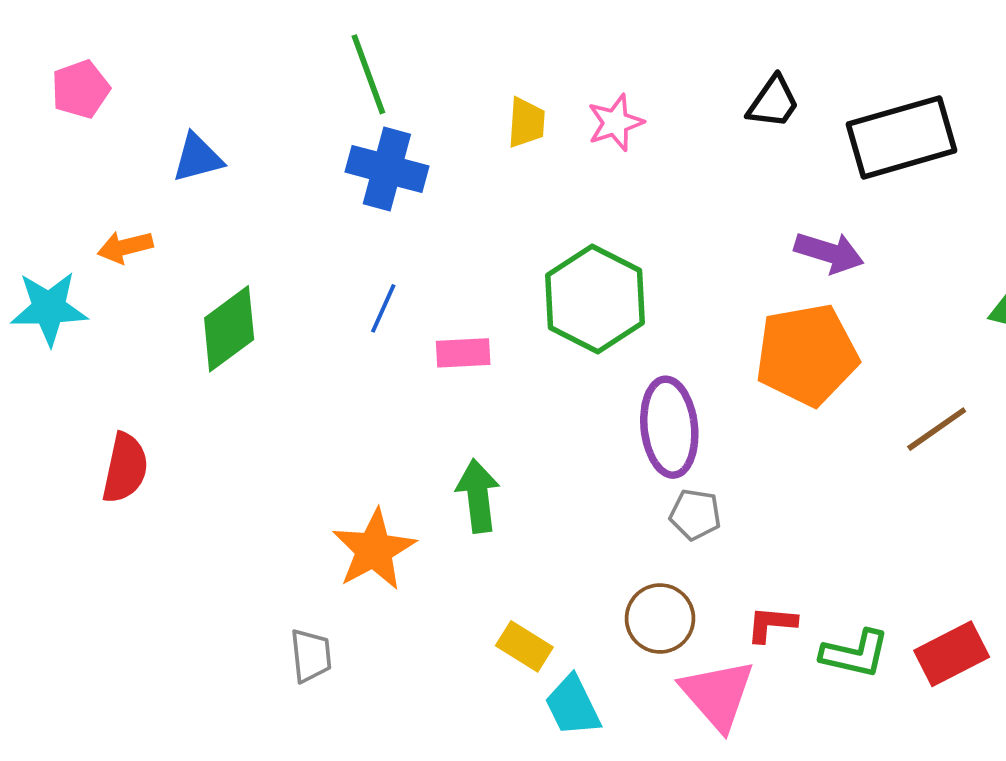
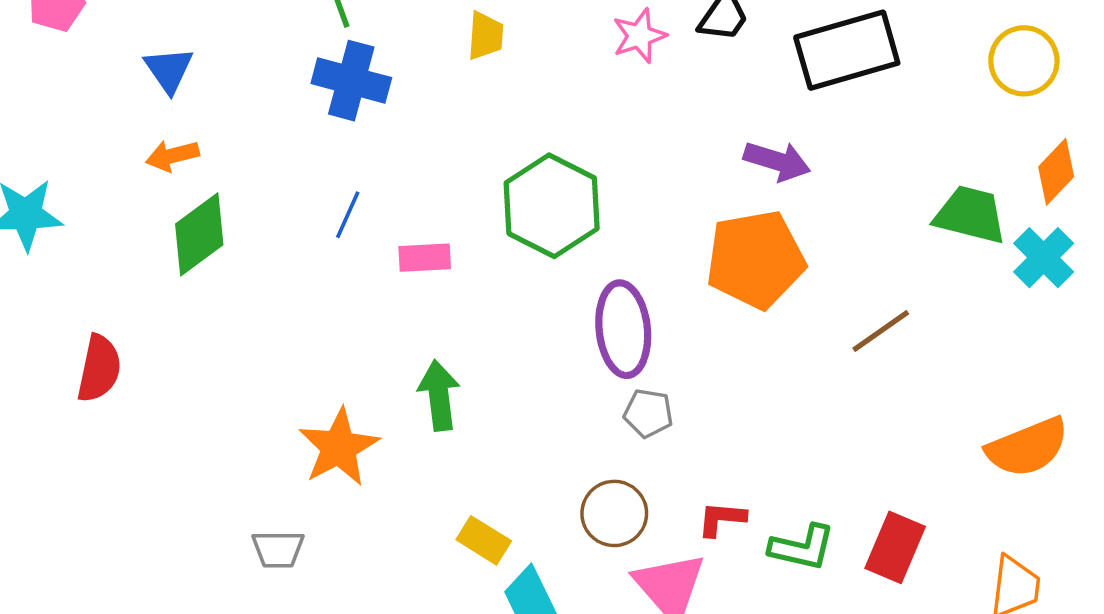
pink star: (615, 123) -> (639, 36), moved
blue triangle: (198, 158) -> (169, 70), turned -50
orange arrow: (125, 247) -> (172, 156), moved
red rectangle: (952, 654) -> (895, 547), turned -40
gray trapezoid: (311, 656) -> (278, 549), turned 96

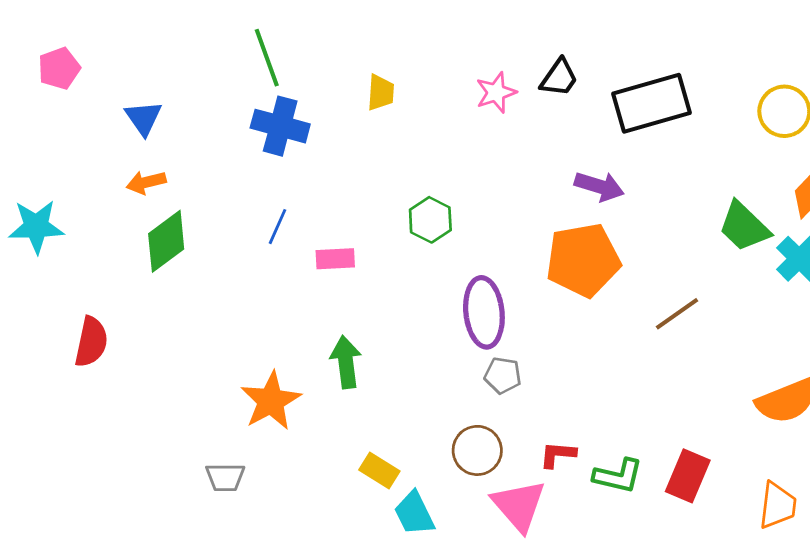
green hexagon: (552, 206) -> (430, 220), size x0.6
green trapezoid: (970, 215) -> (744, 227), turned -150

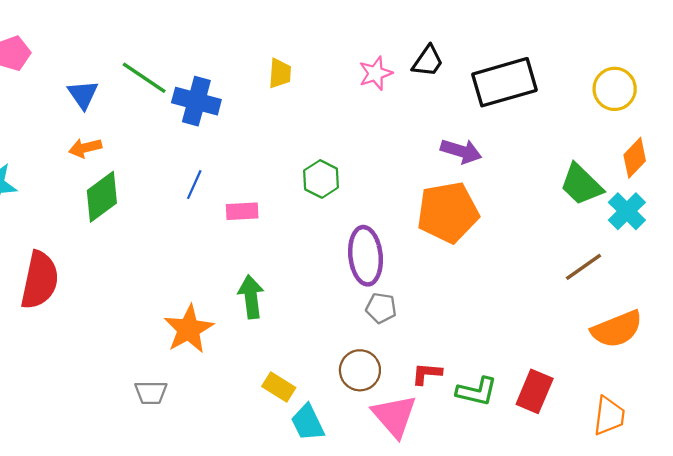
green line: (267, 58) -> (144, 78), moved, turned -36
brown line: (677, 314) -> (583, 267), moved
red semicircle: (91, 342) -> (40, 280), size x1.4

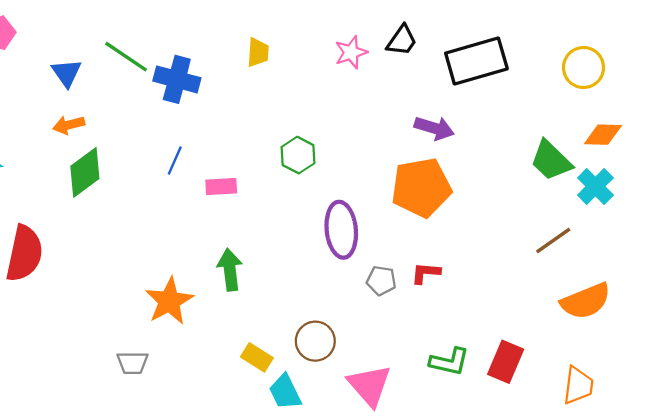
orange diamond: (635, 158) -> (603, 135), turned 48
gray pentagon: (381, 308) -> (381, 281), moved
brown circle: (360, 370) -> (315, 341), moved
red L-shape: (427, 374) -> (426, 273), moved

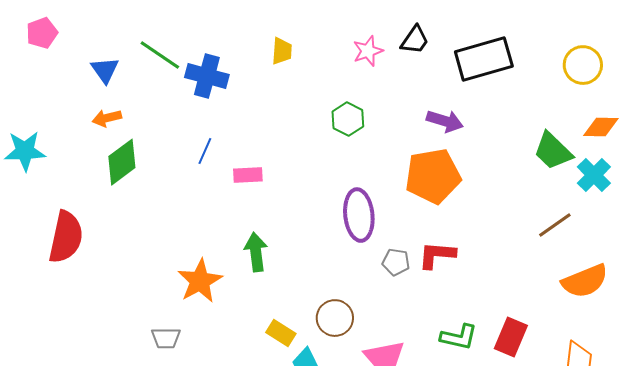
green hexagon: (298, 155) -> (348, 119), moved
red L-shape: (426, 273) -> (437, 255), size x1.4

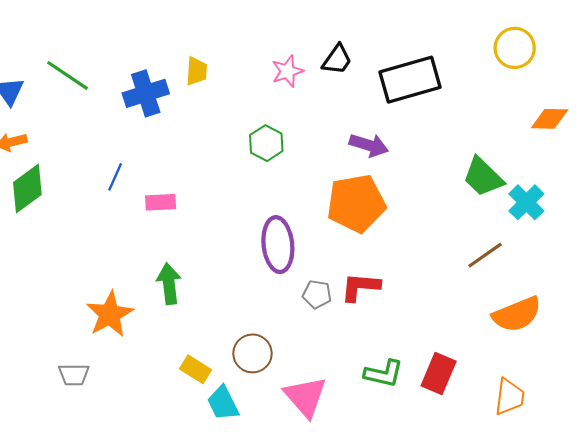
yellow circle: (583, 65) -> (515, 48), moved
blue cross: (207, 76) -> (146, 93), moved, turned -33
orange diamond: (601, 127) -> (550, 119), moved

